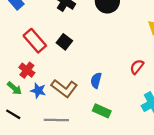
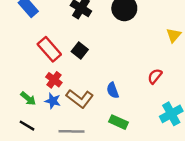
red cross: (27, 70) -> (54, 80), moved
blue semicircle: (96, 80) -> (113, 90), turned -35

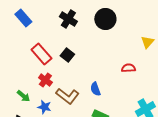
red semicircle: (155, 76) -> (128, 68), moved, turned 48
blue star: (53, 101) -> (44, 107), moved

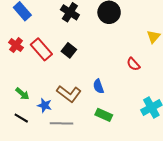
red semicircle: (128, 68) -> (133, 64), turned -128
red cross: (45, 80) -> (16, 45), moved

